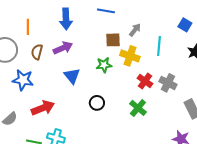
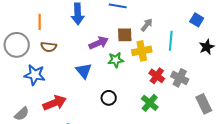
purple arrow: (63, 48) -> (99, 43), moved
brown semicircle: (37, 52) -> (49, 47), turned -98
yellow cross: (130, 56) -> (142, 51), turned -30

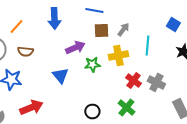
orange line: (40, 22) -> (16, 26), turned 42
brown square: (125, 35) -> (101, 30), moved
black circle: (109, 98) -> (92, 112), moved

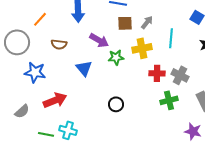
purple arrow: (75, 48) -> (99, 40), turned 54
brown semicircle: (25, 52) -> (59, 44), moved
red cross: (133, 80) -> (157, 73), turned -35
green cross: (126, 108) -> (169, 100), moved, turned 36

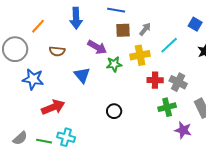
cyan line: (171, 38) -> (169, 45), turned 42
gray semicircle: (22, 111) -> (20, 138), moved
purple star: (193, 131) -> (183, 130), moved

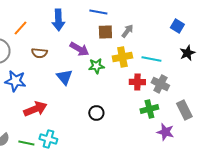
cyan line: (169, 45) -> (151, 59), moved, turned 54

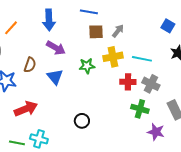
purple arrow: (79, 49) -> (56, 48), moved
brown semicircle: (39, 53) -> (30, 65), moved, turned -77
green cross: (149, 109) -> (140, 109), turned 30
black circle: (96, 113) -> (82, 121), moved

